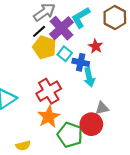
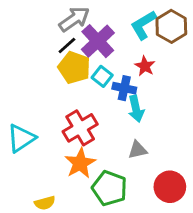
cyan L-shape: (81, 18) -> (143, 25), moved
gray triangle: (102, 108) -> (138, 150), moved
red circle: (91, 124) -> (170, 187), moved

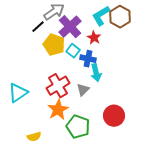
black line: (67, 46) -> (38, 27), moved
red star: (145, 66) -> (94, 38), moved
gray triangle: (138, 150) -> (83, 90), moved, turned -32
red circle: (170, 187) -> (114, 116), moved

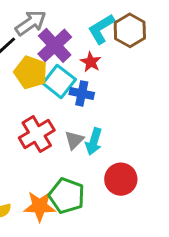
cyan square: (73, 51) -> (59, 81), size x1.5
cyan arrow: (96, 73) -> (94, 142), moved, turned 30
orange star: (58, 110) -> (40, 206), moved, turned 30

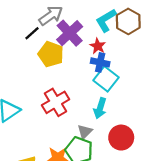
cyan square: (59, 81) -> (106, 79), moved
blue cross: (82, 93) -> (100, 62), moved
gray triangle: (74, 140) -> (85, 132), moved

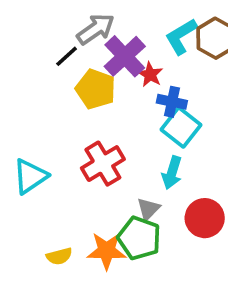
red star: (98, 46) -> (150, 75), moved

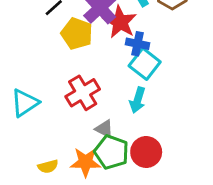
red star: (150, 75) -> (120, 22), size x1.6
gray triangle: (148, 209) -> (104, 129), moved, turned -48
red circle: (205, 218) -> (146, 152), moved

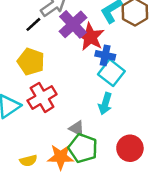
yellow pentagon: (77, 34) -> (31, 62), moved
red cross: (83, 93) -> (42, 97), moved
red circle: (146, 152) -> (130, 148), moved

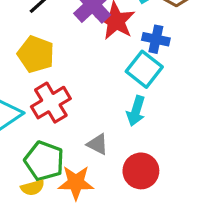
blue cross: (105, 55) -> (156, 39), moved
green pentagon: (83, 148) -> (44, 161), moved
red circle: (130, 148) -> (141, 171), moved

